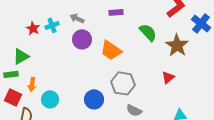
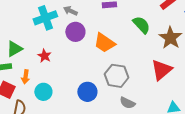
cyan cross: (52, 25) -> (45, 18), size x1.6
red star: (33, 28) -> (44, 56), moved
red triangle: (168, 77) -> (161, 70), size x1.6

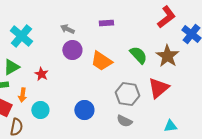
cyan cross: (45, 18) -> (21, 36), moved, turned -30
green semicircle: (141, 25) -> (138, 55), moved
gray hexagon: (116, 76) -> (127, 94), moved

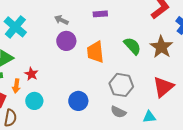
orange trapezoid: (101, 61) -> (95, 52), turned 50
red star: (41, 74) -> (31, 74), moved
red triangle: (158, 88) -> (163, 87), moved
cyan triangle: (170, 126) -> (149, 117), moved

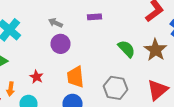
orange trapezoid: (95, 52) -> (76, 77), moved
red star: (31, 74) -> (36, 77), moved

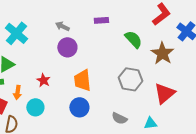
green semicircle: (126, 49) -> (133, 39), moved
gray hexagon: (116, 88) -> (130, 79), moved

